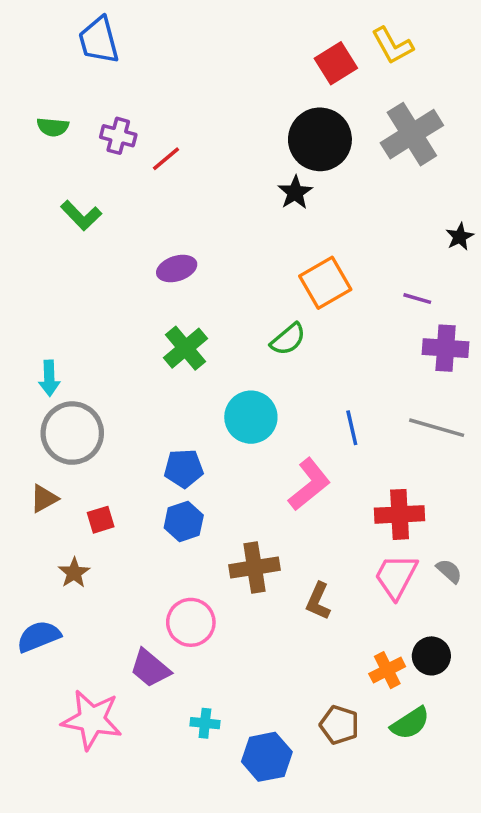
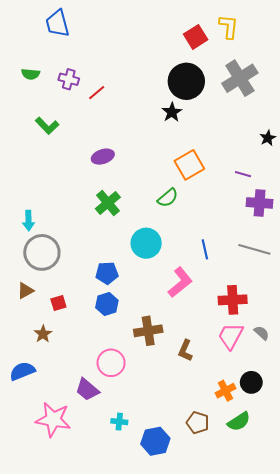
yellow L-shape: (392, 46) -> (229, 27), turned -145

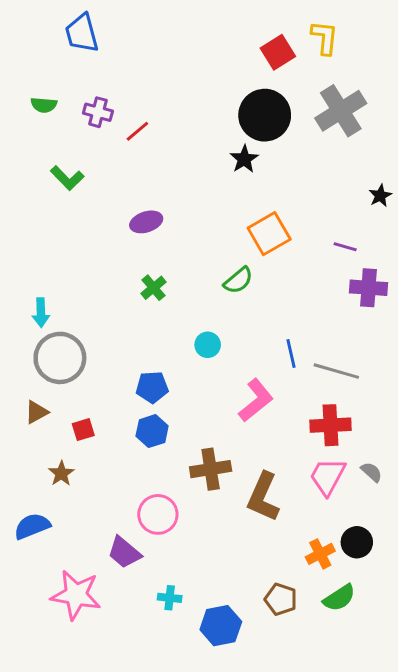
green cross: (108, 203) -> (154, 288), size x0.7
cyan circle: (146, 243) -> (208, 345), size x0.6
gray line: (254, 249) -> (336, 371), moved
brown L-shape: (185, 350) -> (263, 497), size x1.6

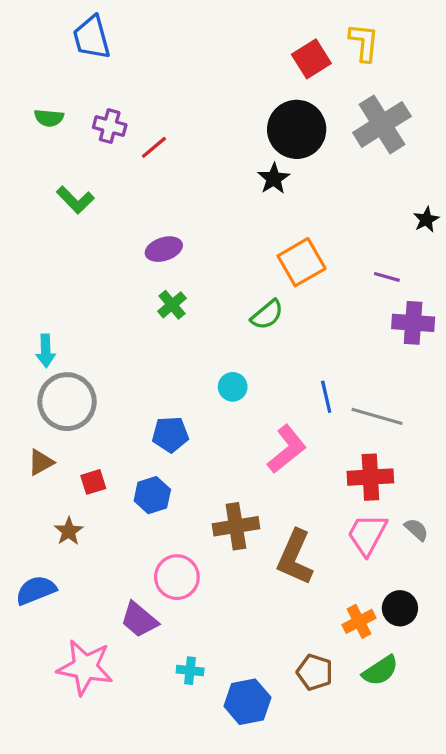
green cross: (154, 288) -> (172, 305), moved
blue hexagon: (152, 431) -> (152, 495), moved

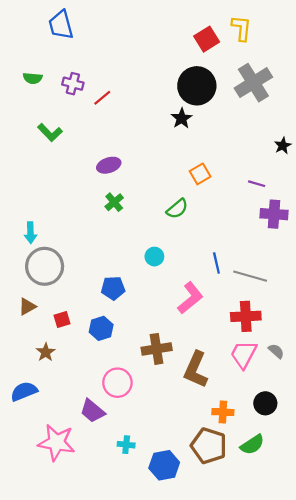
orange square: (302, 262) -> (200, 174), size x0.7
orange cross: (359, 621) -> (223, 412), moved, turned 30
brown pentagon: (315, 672) -> (209, 446), size x1.5

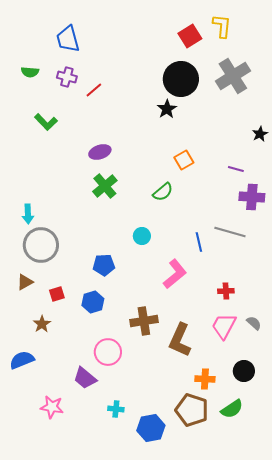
blue trapezoid: (61, 25) -> (68, 39), moved
green cross: (114, 202) -> (105, 186), size x1.4
gray line: (250, 276) -> (230, 232), moved
red cross: (246, 316) -> (226, 291), size x0.6
pink star: (57, 442) -> (52, 407), size x0.7

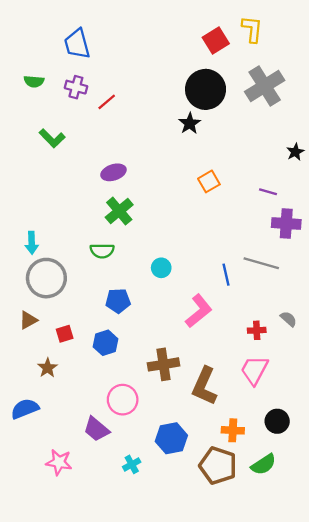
green semicircle: (163, 192) -> (102, 251), moved, turned 40
gray semicircle: (254, 323) -> (288, 319), moved
cyan cross: (116, 409) -> (132, 464), turned -35
blue hexagon: (151, 428) -> (171, 438), moved

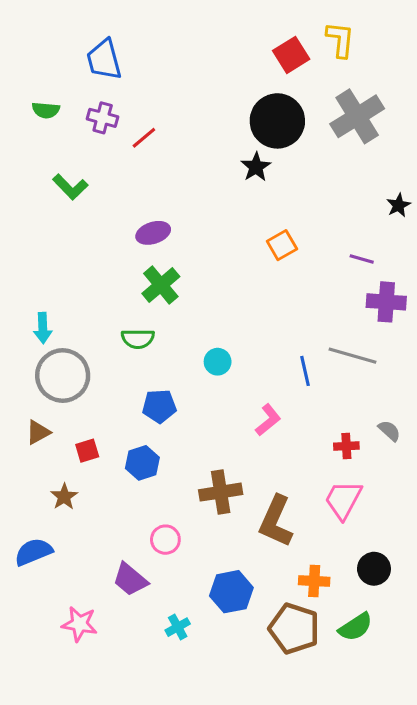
pink L-shape: (199, 311) -> (268, 420), size x0.7
pink circle: (123, 400) -> (165, 540), size x0.7

